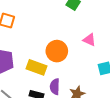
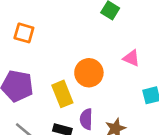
yellow rectangle: (36, 67) -> (62, 94), turned 48

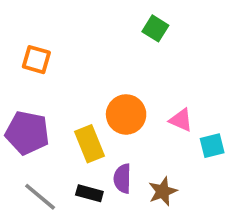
pink triangle: (131, 58) -> (181, 120), moved

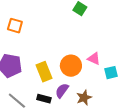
orange circle: (126, 114) -> (71, 66), moved
purple semicircle: (122, 179) -> (62, 91), turned 35

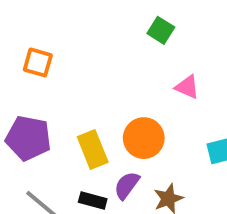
pink triangle: (94, 59) -> (187, 87), moved

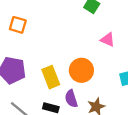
purple semicircle: (127, 185) -> (71, 99), turned -54

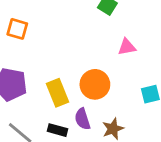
pink triangle: (108, 40) -> (127, 47), turned -35

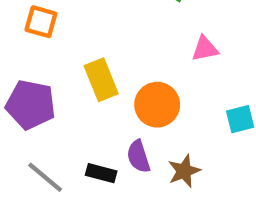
yellow rectangle: (57, 93) -> (101, 80), moved

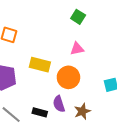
pink triangle: (205, 49) -> (77, 49), moved
yellow rectangle: (101, 80) -> (40, 65), turned -54

